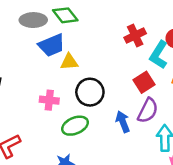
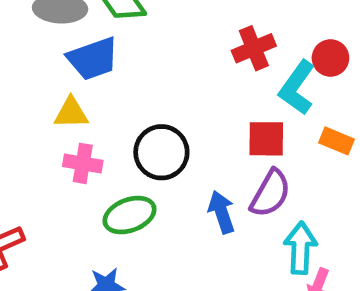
yellow triangle: (69, 62) -> (71, 113), moved
red square: (144, 82) -> (266, 139), turned 30

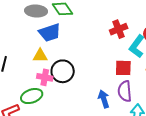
black circle: (161, 152) -> (63, 71), moved
purple semicircle: (270, 193) -> (125, 91), turned 145
green ellipse: (130, 215) -> (32, 96), moved

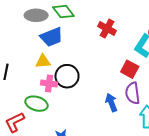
red cross: (119, 29) -> (107, 29), moved, turned -36
red square: (123, 68) -> (130, 69), turned 30
green ellipse: (32, 96) -> (36, 104), turned 40

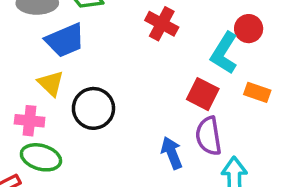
yellow triangle: (43, 61) -> (51, 83), turned 49
pink cross: (49, 84) -> (30, 121), moved

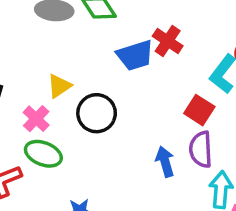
blue trapezoid: (65, 40) -> (135, 55), moved
yellow triangle: (51, 83) -> (59, 86), turned 36
pink cross: (30, 121) -> (36, 119), turned 32

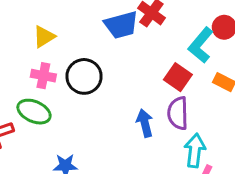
yellow triangle: (59, 86) -> (44, 37), moved
pink cross: (36, 119) -> (43, 76), moved, turned -35

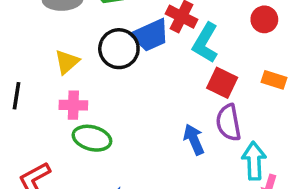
cyan L-shape: (201, 45) -> (205, 43), moved
black circle: (84, 76) -> (119, 49), moved
green ellipse: (34, 112) -> (92, 138), moved

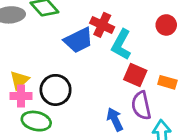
black circle: (119, 49) -> (56, 90), moved
yellow triangle: (67, 62) -> (19, 80), moved
orange rectangle: (274, 80) -> (167, 82), moved

